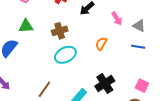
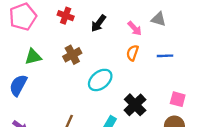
gray triangle: (139, 26) -> (159, 19), moved
orange semicircle: (101, 44) -> (132, 53), moved
cyan ellipse: (65, 55) -> (100, 80), moved

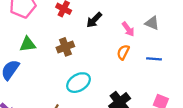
cyan ellipse: (100, 80) -> (79, 83), moved

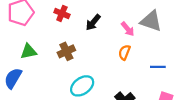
gray triangle: (152, 23) -> (151, 21), size x1.5
blue line: (154, 59) -> (158, 67), moved

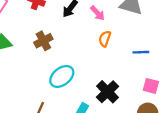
pink arrow: (128, 29) -> (97, 13), moved

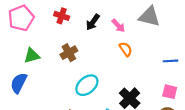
orange semicircle: (105, 39) -> (126, 49), turned 128
blue line: (141, 52) -> (171, 61), moved

